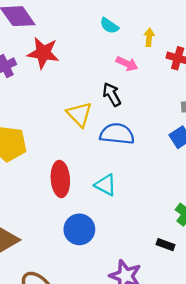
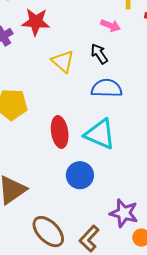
yellow triangle: (79, 114) -> (63, 61), moved
cyan triangle: (106, 185) -> (100, 134), size x1.6

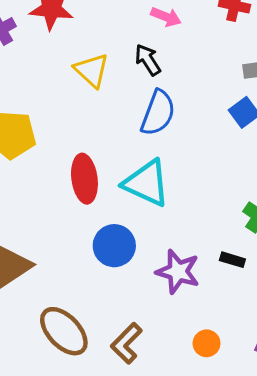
blue semicircle: (107, 88) -> (158, 113), turned 108
purple star: (124, 213) -> (178, 272), moved

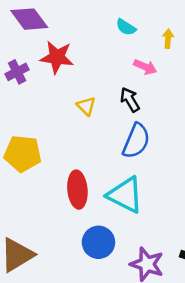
yellow triangle: (92, 70) -> (86, 106), size x0.7

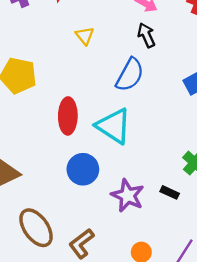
black arrow: (130, 100) -> (146, 35), moved

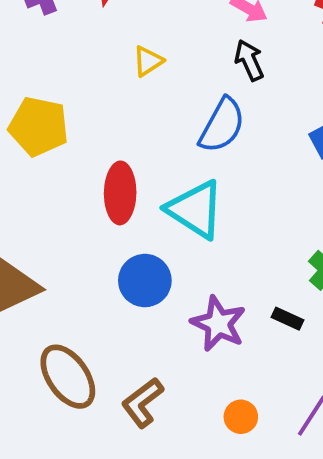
yellow triangle: (85, 36) -> (148, 61), turned 36

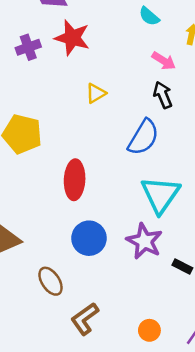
cyan triangle: (195, 209) -> (160, 195), moved, turned 30
purple star: (218, 324) -> (144, 241), moved
brown ellipse: (68, 377) -> (51, 281), moved, size x0.7

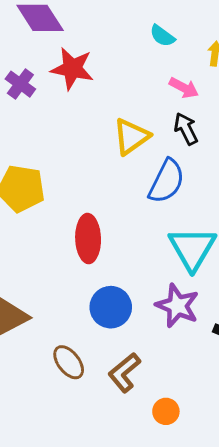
purple cross: (28, 47) -> (20, 84), turned -30
yellow triangle: (96, 93) -> (131, 137), moved, size x1.5
brown L-shape: (85, 319) -> (124, 373), moved
orange circle: (149, 330) -> (166, 411), moved

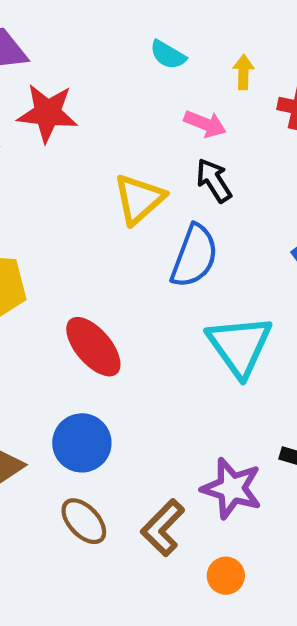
red ellipse: (88, 239) -> (93, 347), turned -33
purple star: (177, 306) -> (232, 488), moved
blue circle: (111, 307) -> (82, 443), moved

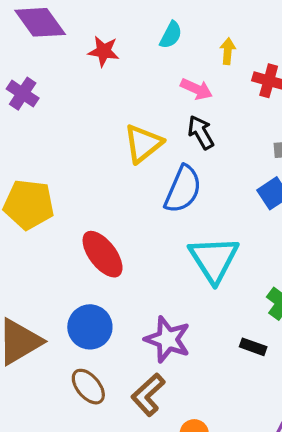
cyan semicircle: (168, 55) -> (171, 35), turned -96
red star: (47, 113) -> (104, 51), moved, size x0.7
purple star: (232, 488) -> (168, 339), moved

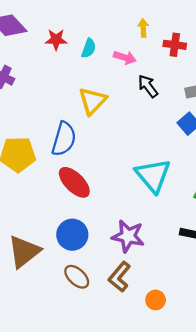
cyan semicircle: (171, 35) -> (89, 48), moved
black arrow: (201, 132) -> (148, 86), moved
blue semicircle: (183, 189) -> (64, 139), moved

